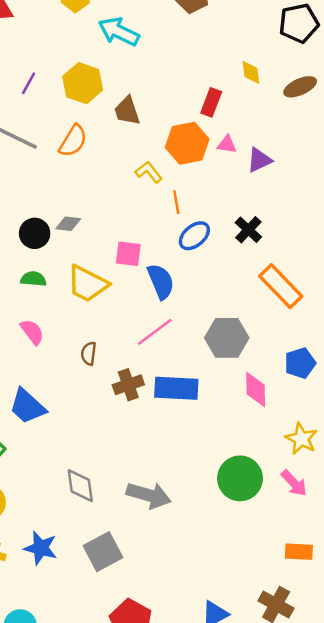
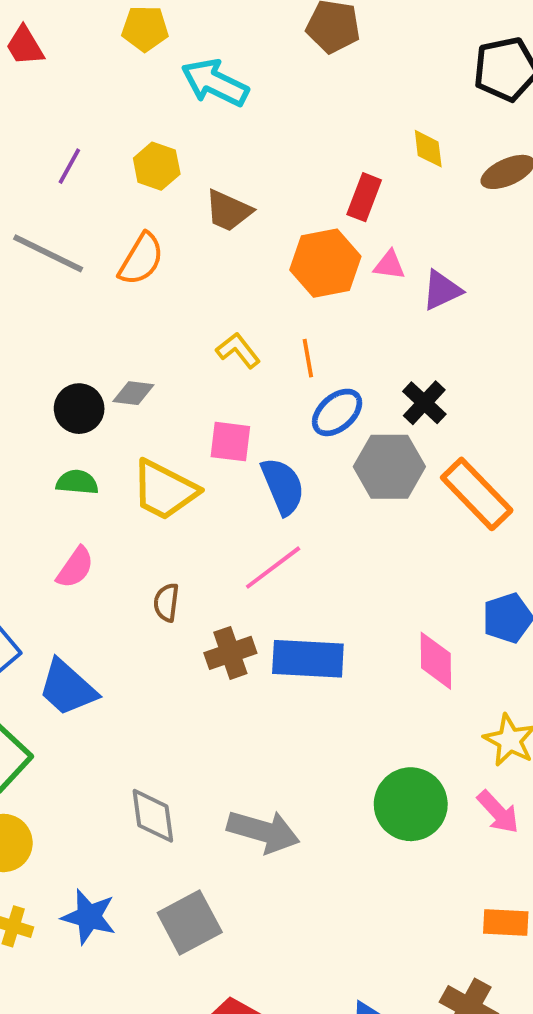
yellow hexagon: (83, 83) -> (157, 166), size x0.7
brown trapezoid: (127, 111) -> (228, 211), turned -48
yellow L-shape: (149, 172) -> (238, 350), moved
pink semicircle: (32, 332) -> (75, 568), turned 72
gray hexagon: (227, 338) -> (389, 467), moved

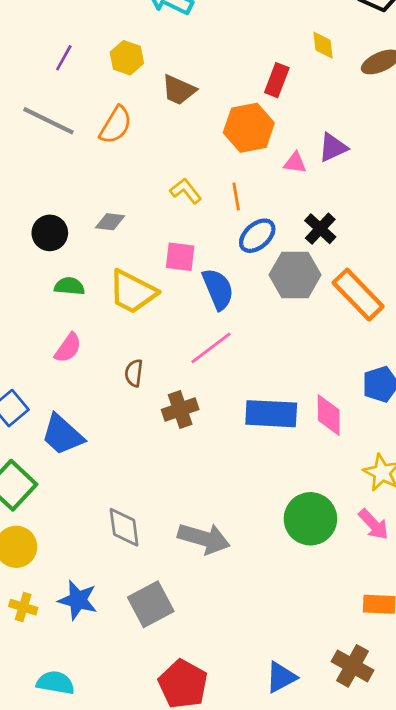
pink triangle: (389, 265) -> (295, 163), moved
black circle: (79, 409) -> (50, 233), moved
blue rectangle: (308, 659) -> (271, 414), moved

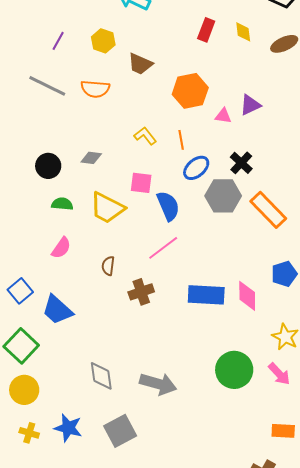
red rectangle: (277, 80) -> (206, 30), moved
orange semicircle: (116, 125) -> (95, 89), turned 64

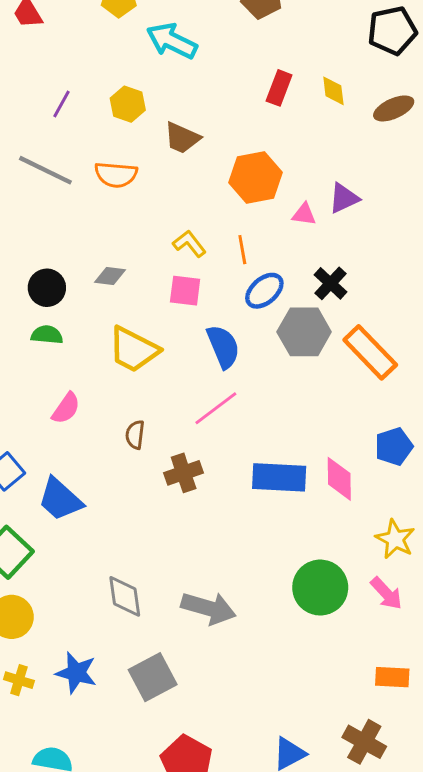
pink square: (141, 183) -> (185, 291), moved
green semicircle: (62, 204) -> (47, 335), moved

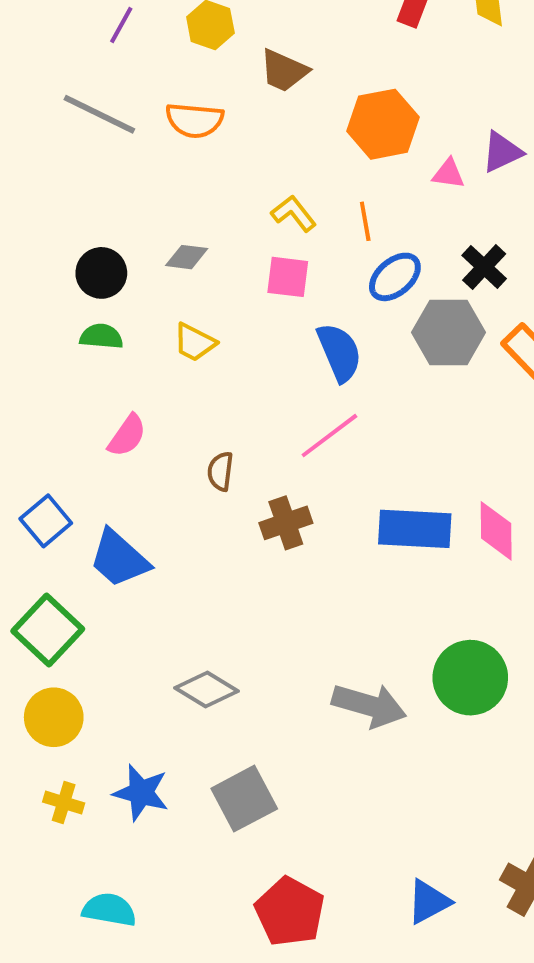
yellow trapezoid: (134, 349) -> (195, 342), moved, size x0.6
gray diamond: (125, 596) -> (206, 690), turned -51
gray arrow: (209, 608) -> (369, 705), moved

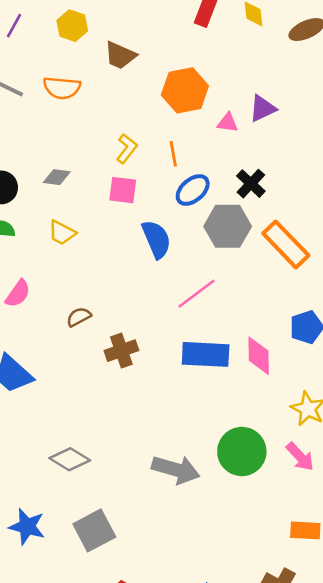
yellow L-shape: (294, 213) -> (127, 149), turned 76
pink line: (329, 436) -> (197, 294), moved
brown semicircle: (220, 471) -> (79, 317), turned 55

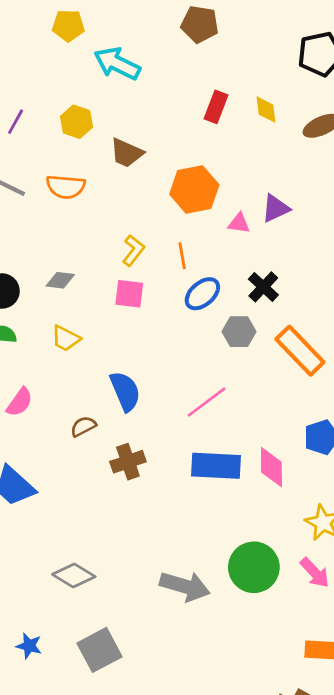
gray hexagon: (228, 226) -> (239, 332), size x0.7
blue semicircle: (156, 239) -> (125, 391), moved
blue star: (27, 527) -> (29, 646), size x0.7

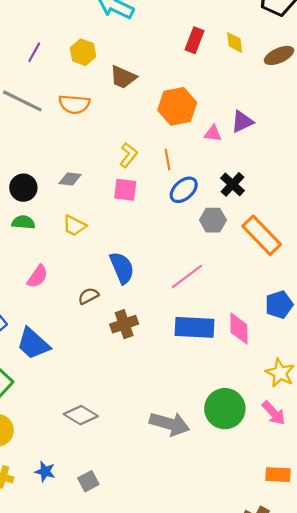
gray square: (99, 650) -> (88, 481), moved, size x0.6

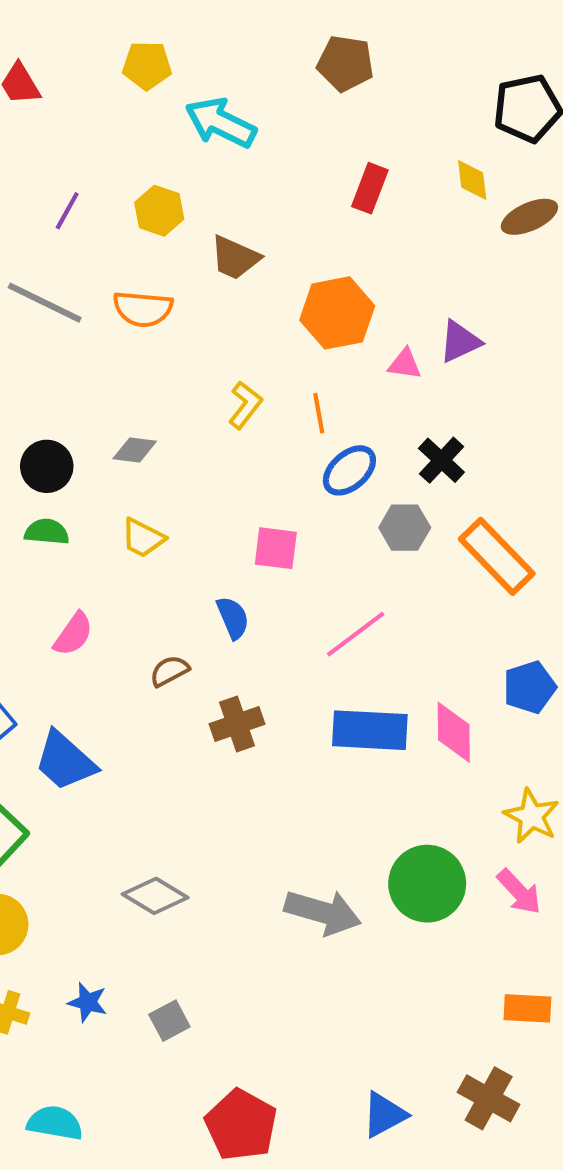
yellow diamond: (235, 42) -> (472, 180), moved
pink square: (125, 190) -> (276, 548), moved
blue semicircle: (122, 268) -> (233, 618), size x0.7

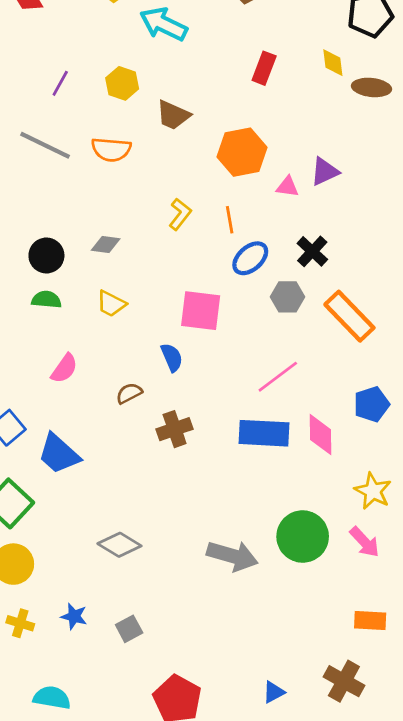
brown ellipse: (529, 217) -> (371, 87), turned 30
pink square: (276, 548) -> (201, 311), size x1.4
pink line: (356, 634) -> (278, 377), moved
blue triangle: (384, 1115) -> (274, 692), size x0.7

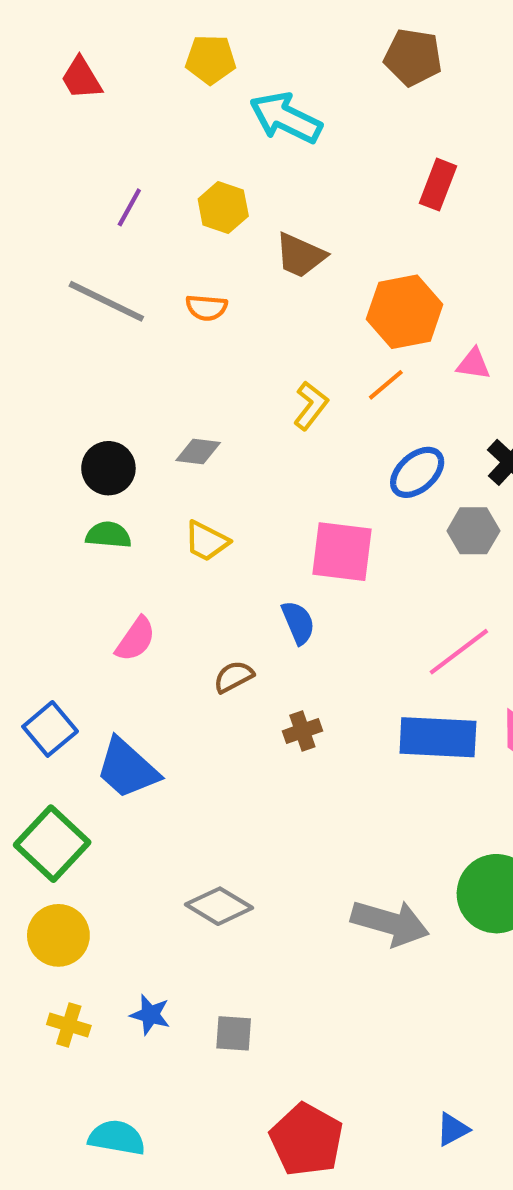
orange semicircle: (111, 149) -> (206, 308), size x0.7
orange line: (230, 220) -> (386, 385), moved, turned 60
brown cross: (175, 429) -> (302, 731), size x0.7
gray square: (129, 629) -> (234, 1033), turned 32

